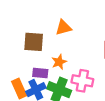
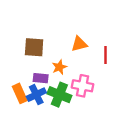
orange triangle: (64, 28) -> (79, 44), moved

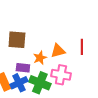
orange triangle: (79, 44) -> (58, 51), moved

